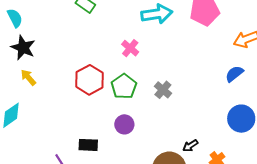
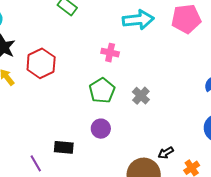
pink cross: (130, 48) -> (110, 53), turned -30
red hexagon: (89, 80) -> (41, 63), moved

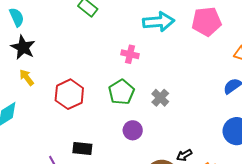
red hexagon: (41, 63) -> (69, 94), moved
purple circle: (101, 129) -> (133, 130), moved

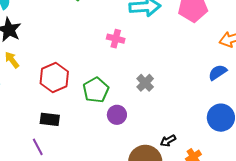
green pentagon: (121, 92) -> (96, 90), moved
black rectangle: (82, 148) -> (50, 119), moved

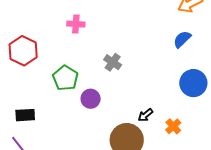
red hexagon: (54, 77) -> (23, 51), moved

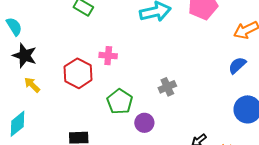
pink cross: (76, 24) -> (108, 56), moved
gray cross: (113, 62) -> (167, 87), turned 30

